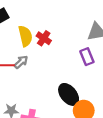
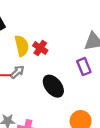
black ellipse: (69, 94) -> (53, 86), moved

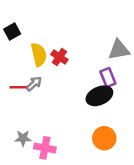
black ellipse: (53, 86) -> (99, 96), moved, turned -75

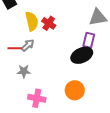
purple rectangle: (108, 78) -> (89, 40), turned 35
gray star: (23, 138) -> (24, 71), moved
orange circle: (104, 138) -> (75, 90), moved

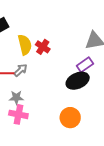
purple rectangle: (89, 40) -> (85, 65), turned 42
pink cross: (37, 98) -> (18, 114), moved

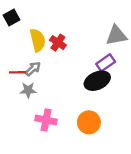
gray star: (16, 98) -> (28, 90), moved
pink cross: (18, 114) -> (46, 120), moved

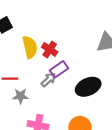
purple rectangle: (106, 63) -> (59, 69), moved
gray arrow: (33, 69) -> (48, 80), moved

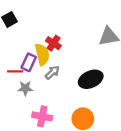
yellow semicircle: (30, 47) -> (42, 54), moved
purple rectangle: (59, 69) -> (29, 62), moved, turned -30

